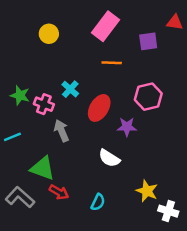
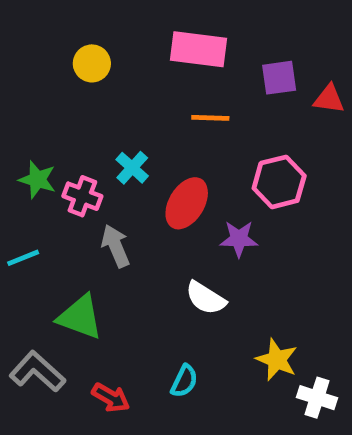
red triangle: (175, 22) -> (329, 99), moved
pink rectangle: (105, 26) -> (199, 49), turned 60
red arrow: (59, 192) -> (111, 398), moved

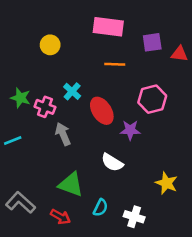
yellow circle: (92, 63) -> (50, 45), moved
red ellipse: (187, 203) -> (102, 111), turned -64
green triangle: (80, 317) -> (71, 184), moved
yellow star: (277, 360) -> (166, 183), moved
white cross: (317, 398) -> (134, 217), moved

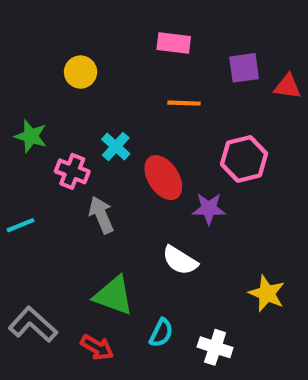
pink rectangle: (108, 27) -> (174, 43), size x0.7
green star: (20, 98) -> (31, 136), moved

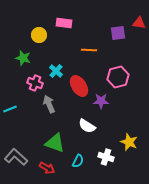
pink rectangle: (174, 43) -> (64, 23), moved
red triangle: (288, 87) -> (139, 23), moved
green star: (31, 136) -> (23, 58), moved
white cross: (215, 347) -> (106, 157), moved

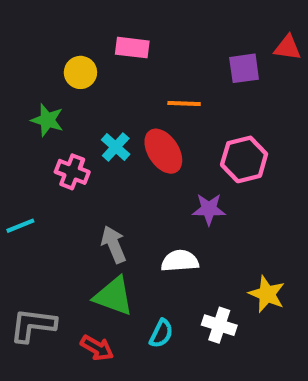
red ellipse: (79, 86) -> (163, 151), moved
gray arrow: (49, 104) -> (114, 244), moved
white semicircle: (87, 126) -> (180, 261), turned 144
gray L-shape: (16, 157) -> (33, 325), turned -35

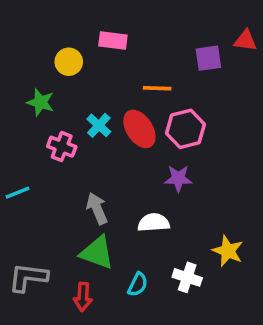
pink hexagon: (244, 159) -> (185, 129), moved
red arrow: (97, 348) -> (83, 297), turned 64

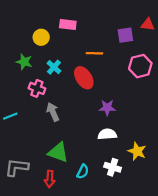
cyan cross: (99, 125) -> (54, 67), moved
pink hexagon: (185, 129) -> (140, 66), moved
gray arrow: (97, 208) -> (53, 112), moved
white semicircle: (154, 223) -> (107, 134), moved

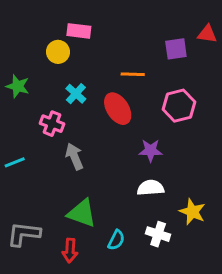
pink rectangle: (68, 24) -> (79, 31), moved
green star: (24, 62) -> (18, 86), moved
pink hexagon: (140, 66) -> (179, 106), moved

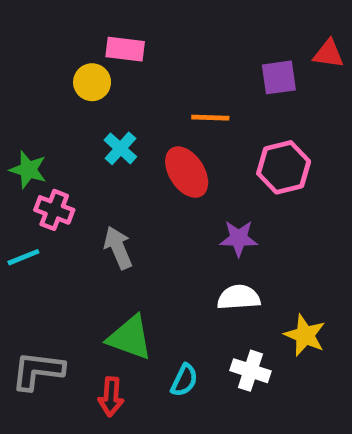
green star: (18, 86) -> (28, 170), moved
pink cross: (52, 124) -> (54, 210), moved

